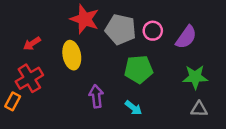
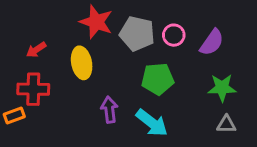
red cross: (29, 78) -> (33, 89), turned 32
orange rectangle: (13, 101) -> (14, 116), turned 42
cyan arrow: (133, 108) -> (152, 123), size x1.6

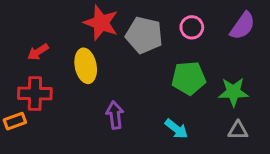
pink circle: (174, 35) -> (192, 27), moved
purple semicircle: (212, 42) -> (243, 26), moved
green pentagon: (158, 79) -> (189, 78), moved
cyan arrow: (152, 123) -> (176, 129), moved, size x0.7

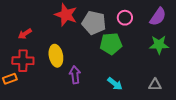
yellow ellipse: (86, 66) -> (56, 56), moved
green pentagon: (189, 78) -> (111, 44), moved
green star: (233, 92) -> (159, 45), moved

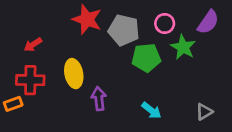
green star: (159, 45) -> (183, 47), moved, turned 30
gray triangle: (155, 85) -> (204, 112), turned -32

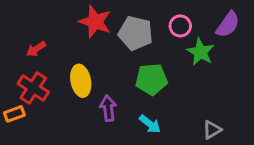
green pentagon: (146, 58) -> (151, 79), moved
red cross: (30, 80) -> (33, 88), turned 32
cyan arrow: (151, 110) -> (150, 124), moved
gray triangle: (204, 112) -> (212, 130), moved

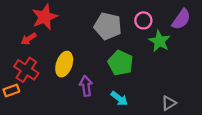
red star: (95, 22) -> (45, 17), moved, turned 30
green pentagon: (151, 79) -> (120, 63), turned 30
yellow ellipse: (81, 81) -> (64, 64), turned 30

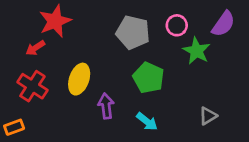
orange rectangle: (11, 90) -> (14, 127), moved
gray triangle: (169, 103) -> (208, 116), moved

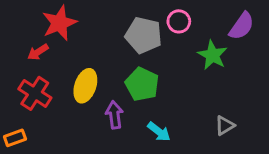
pink circle: (177, 25) -> (179, 21), moved
green pentagon: (148, 78) -> (142, 84), moved

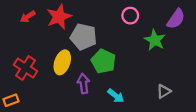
red star: (59, 23) -> (59, 17), moved
gray pentagon: (144, 35) -> (83, 37), moved
red arrow: (38, 52) -> (28, 17), moved

